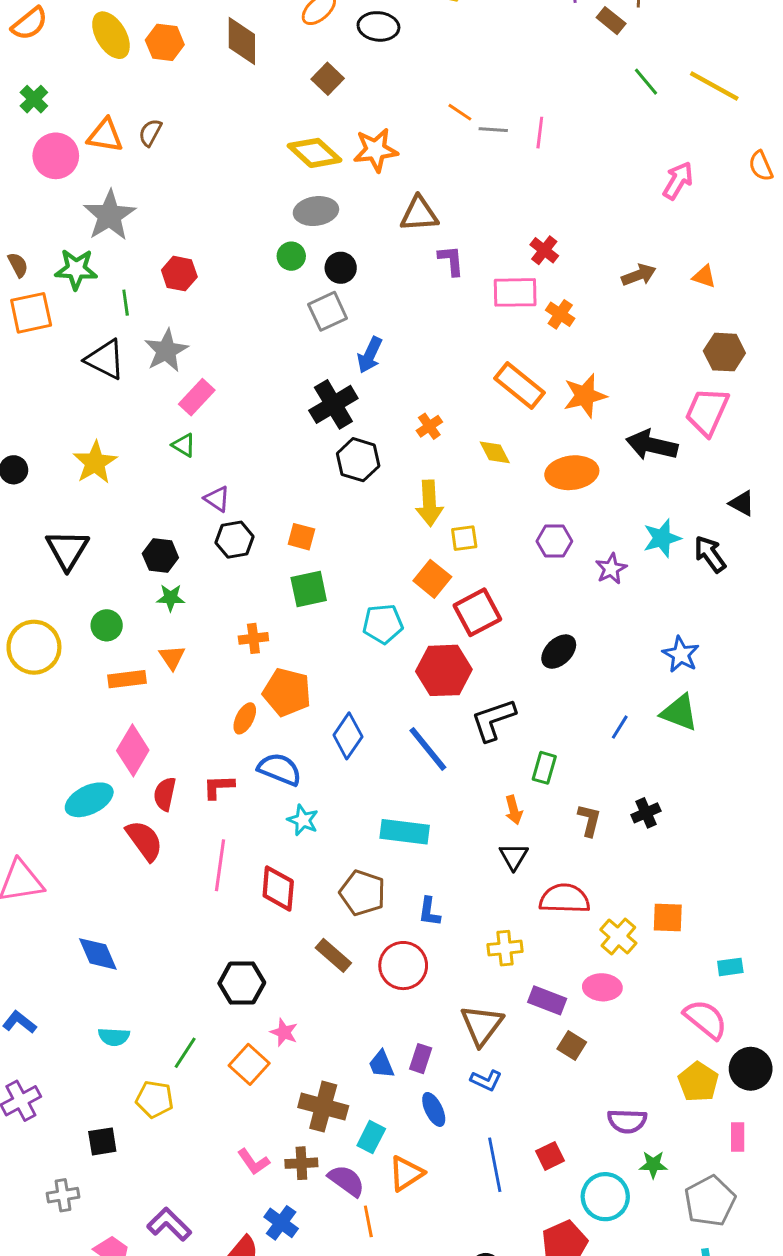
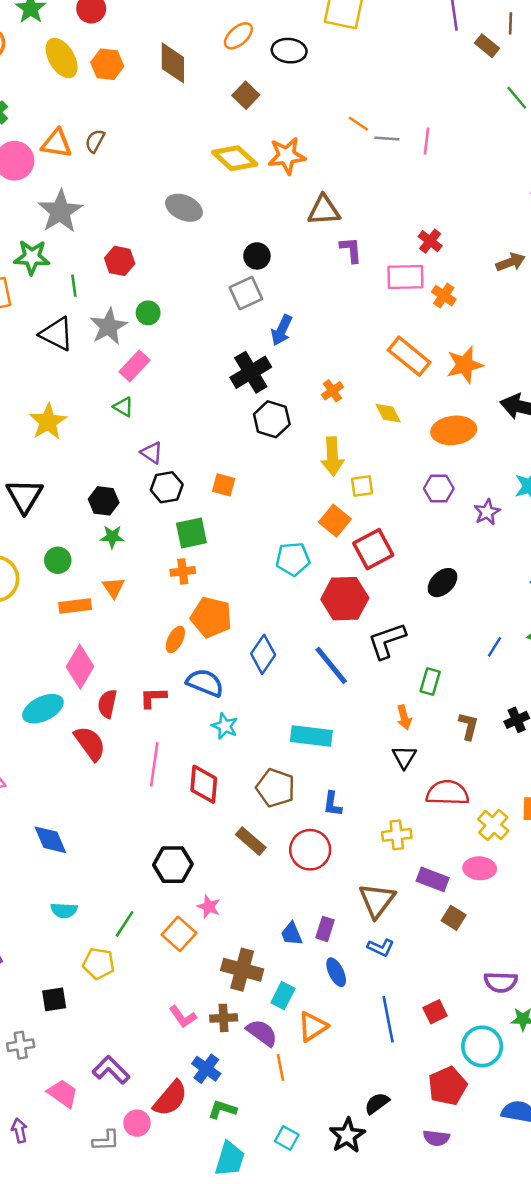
gray ellipse: (316, 211) -> (184, 208), moved, turned 32
green circle: (291, 256) -> (148, 313), moved
green square: (309, 589) -> (191, 533), moved

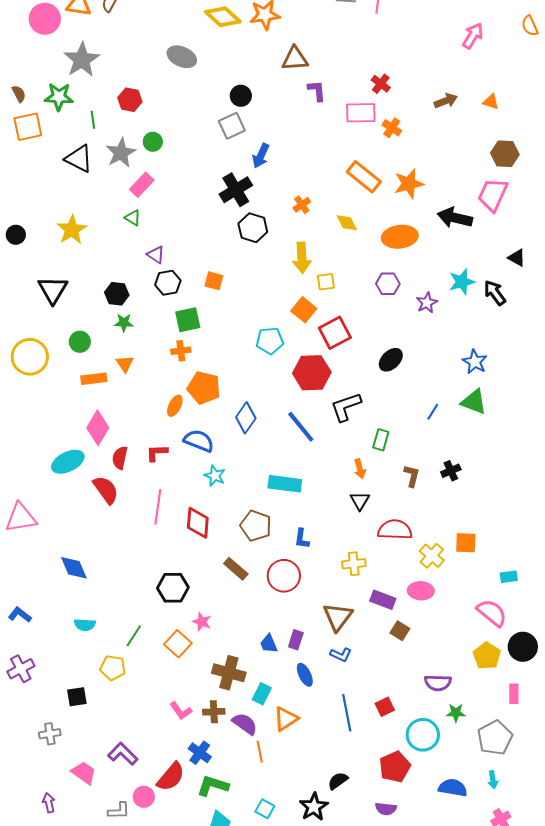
green L-shape: (222, 1109) -> (213, 786), size x1.4

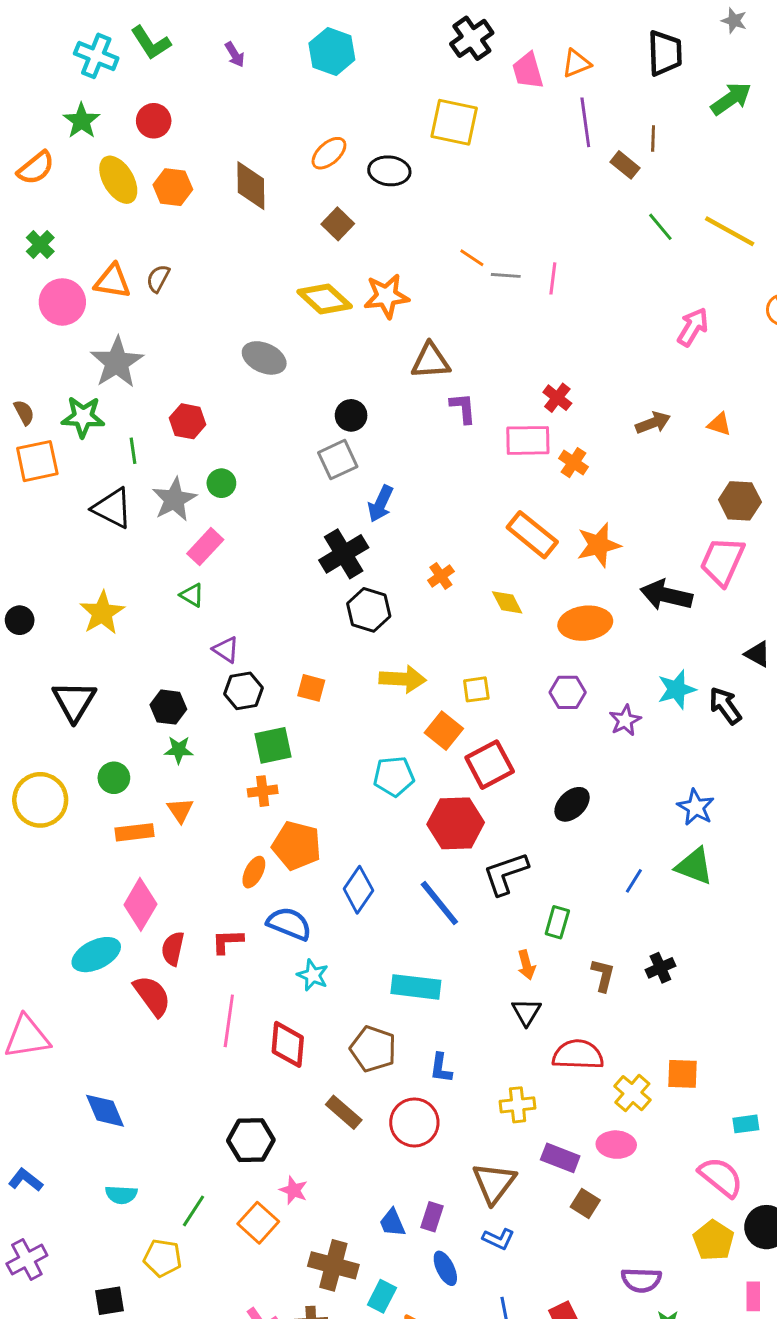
yellow arrow: (302, 258) -> (403, 679), moved, turned -84

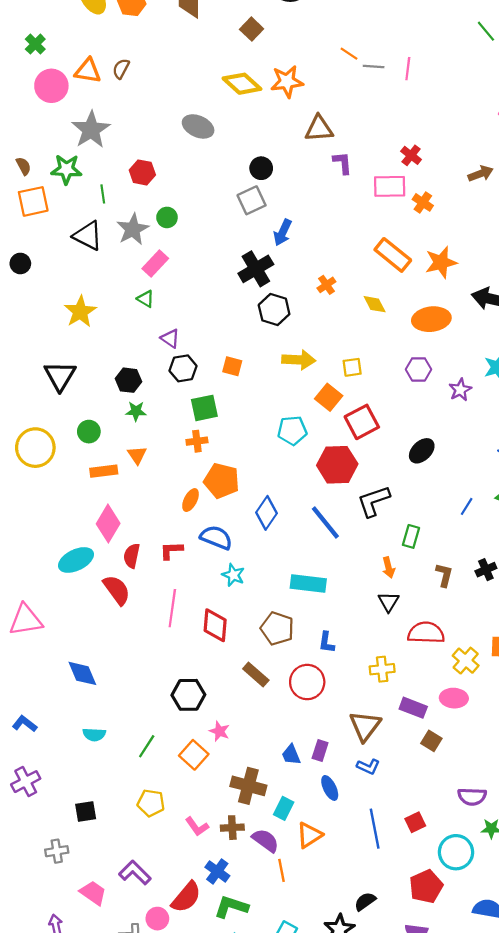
black circle: (20, 620) -> (20, 263), moved
yellow pentagon: (162, 1258) -> (151, 803), moved

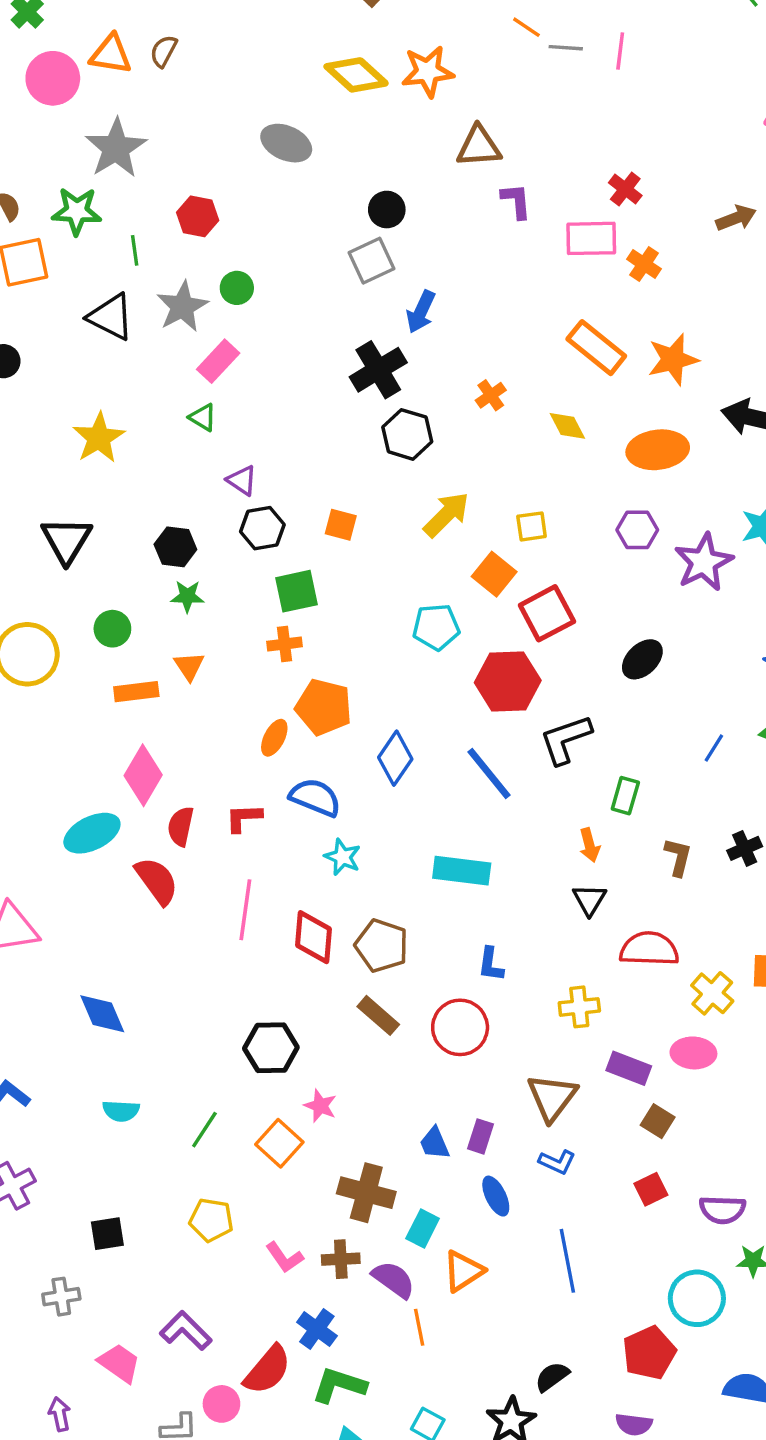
yellow arrow: (299, 360) -> (446, 515), turned -48
purple star: (460, 390) -> (704, 562), size x1.6
brown pentagon: (277, 628) -> (382, 946), moved
red square: (415, 822) -> (651, 1189), moved

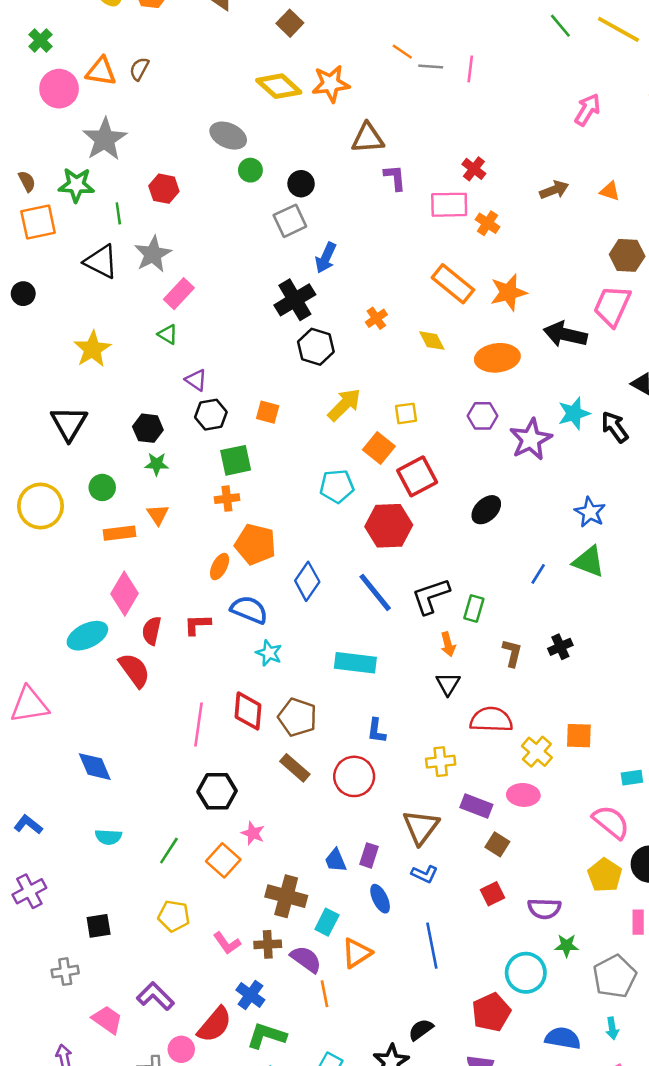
green circle: (237, 288) -> (250, 170), moved
black L-shape: (566, 739) -> (431, 596), moved
pink line: (245, 910) -> (199, 725), moved

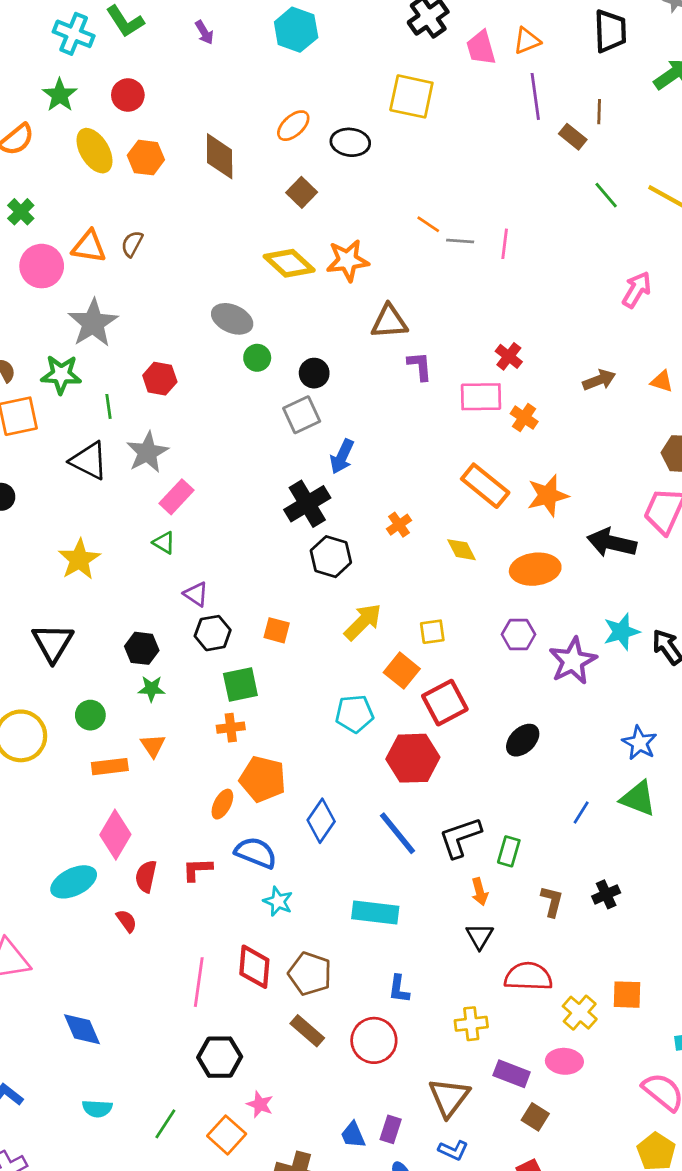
red semicircle: (134, 670) -> (126, 921), size x0.6

